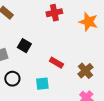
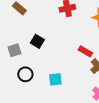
red rectangle: (56, 63) -> (85, 51), moved

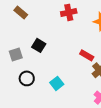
cyan square: (55, 79) -> (57, 83), turned -32

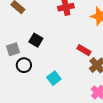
black circle: (27, 78) -> (24, 65), moved

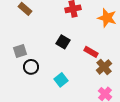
black square: (36, 40) -> (63, 42), moved

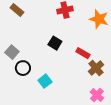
gray square: (20, 51) -> (12, 52), turned -32
cyan square: (61, 80) -> (45, 81), moved

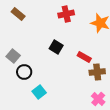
brown cross: (96, 68) -> (97, 72), turned 35
cyan square: (45, 81) -> (39, 92), moved

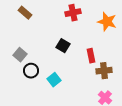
red rectangle: (84, 57) -> (91, 56), turned 48
cyan square: (39, 92) -> (54, 80), moved

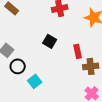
cyan square: (54, 80) -> (35, 81), moved

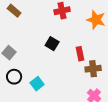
black circle: (18, 66) -> (14, 77), moved

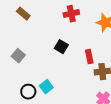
black circle: (14, 77) -> (28, 92), moved

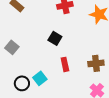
red rectangle: (89, 57) -> (65, 64), moved

